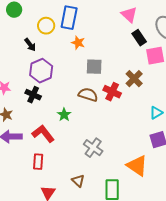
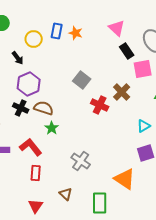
blue rectangle: (69, 18) -> (57, 31), size x0.7
orange star: (78, 43) -> (76, 33), moved
gray square: (94, 67) -> (82, 80), turned 36
brown semicircle: (88, 95) -> (44, 108), moved
red rectangle: (38, 162) -> (36, 173), moved

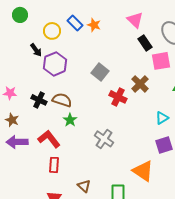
blue rectangle: (57, 31) -> (75, 23), turned -56
purple hexagon: (29, 84) -> (55, 64), moved
gray cross: (81, 161) -> (104, 139), moved

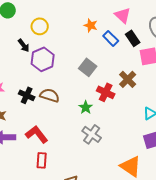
blue rectangle: (75, 23) -> (111, 38), moved
orange star: (94, 25) -> (91, 25), moved
green star: (70, 120) -> (86, 107), moved

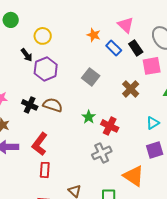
red cross: (106, 92) -> (110, 126), moved
red L-shape: (37, 134) -> (40, 144), turned -105
gray cross: (92, 134) -> (102, 153), moved, turned 30

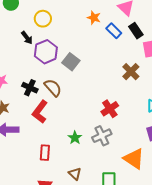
gray square: (91, 77) -> (71, 62), moved
brown semicircle: (53, 105) -> (53, 88), turned 30
green star: (89, 117) -> (75, 138), moved
red cross: (110, 126) -> (110, 109), turned 30
red L-shape: (40, 144) -> (40, 112), moved

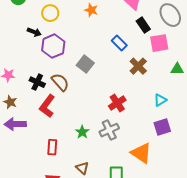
orange star: (94, 18) -> (91, 10), moved
blue rectangle: (114, 31) -> (119, 43), moved
black arrow: (27, 38) -> (34, 32), turned -32
gray square: (71, 62) -> (85, 64), moved

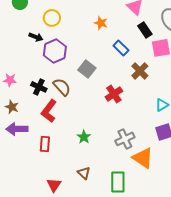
orange star: (91, 10) -> (101, 23), moved
red cross: (117, 103) -> (114, 94), moved
gray cross: (109, 130) -> (125, 139), moved
red rectangle: (52, 147) -> (45, 144), moved

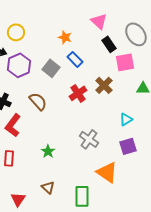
blue rectangle: (121, 48) -> (75, 59), moved
gray square: (87, 69) -> (51, 68), moved
brown semicircle: (62, 87) -> (38, 101), moved
red cross: (114, 94) -> (78, 93), moved
gray cross: (125, 139) -> (89, 139), moved, turned -30

